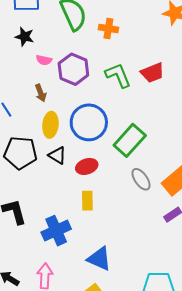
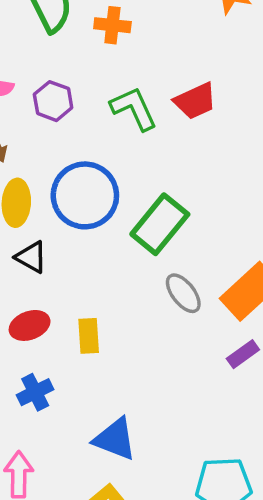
purple hexagon: (73, 69) -> (53, 101), size x0.7
red ellipse: (87, 166) -> (30, 325), moved
blue cross: (56, 231) -> (35, 392), size x0.7

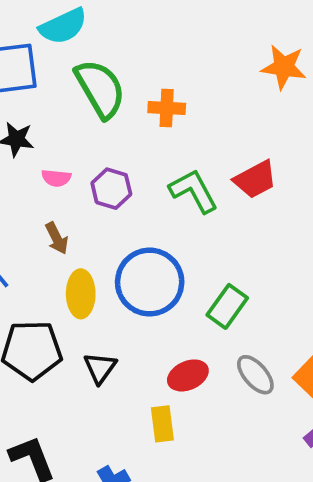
green rectangle: (160, 224) -> (227, 306), size x0.7
black triangle: (31, 257) -> (100, 368), moved, turned 40
red ellipse: (30, 325) -> (188, 375), moved

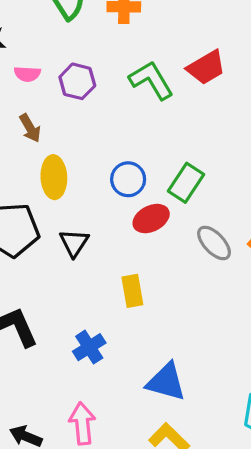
blue circle: (150, 282) -> (128, 179), moved, size x0.6
red ellipse: (188, 375) -> (151, 219), moved

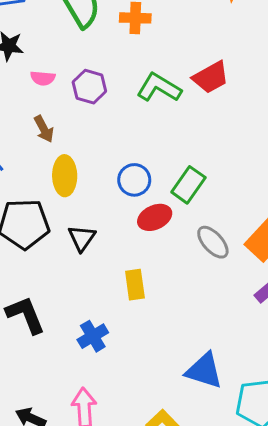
green L-shape: (151, 80) -> (159, 88), turned -30
blue triangle: (166, 382) -> (204, 371), moved

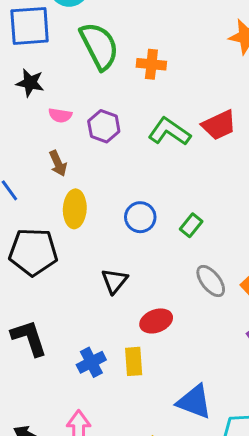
green rectangle: (188, 185) -> (191, 225), size x0.7
red ellipse: (155, 217) -> (156, 321), moved
black triangle: (82, 238) -> (114, 281), moved
yellow rectangle: (135, 285) -> (134, 361), moved

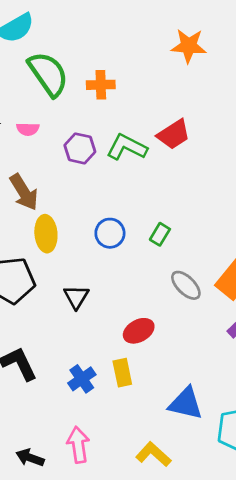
pink semicircle: (60, 115) -> (28, 129), moved
purple hexagon: (104, 126) -> (80, 148), moved
brown arrow: (58, 163) -> (24, 192), size x1.5
black triangle: (114, 281) -> (76, 297), moved

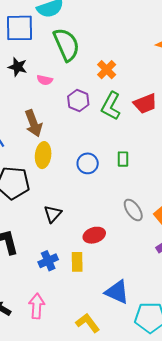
orange cross: (101, 85) -> (107, 70), moved, turned 36
green L-shape: (127, 147) -> (111, 106), turned -100
green rectangle: (160, 234) -> (123, 159), moved, turned -42
black triangle: (76, 297) -> (53, 214), moved

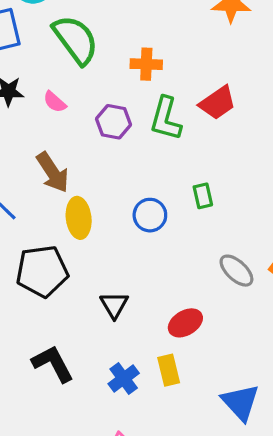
orange cross: (107, 70) -> (146, 64), turned -30
pink semicircle: (45, 80) -> (55, 102), turned 42
blue triangle: (117, 292) -> (240, 402), turned 36

